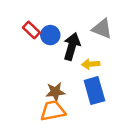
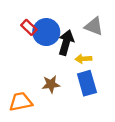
blue circle: (50, 35) -> (46, 32), size x1.5
orange trapezoid: (53, 111) -> (21, 102), moved

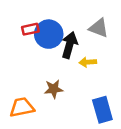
red rectangle: (29, 27) -> (30, 29), turned -56
blue rectangle: (87, 83) -> (102, 110), moved

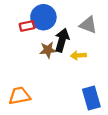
blue circle: (49, 34) -> (43, 17), moved
brown star: (54, 89) -> (48, 50), moved

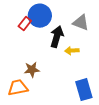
red rectangle: (27, 26) -> (25, 24), turned -40
brown star: (48, 50) -> (32, 70), moved

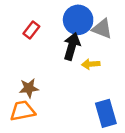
blue circle: (40, 16) -> (78, 20), moved
brown star: (32, 70) -> (29, 88), moved

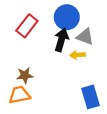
gray triangle: (102, 29) -> (85, 37), moved
red rectangle: (31, 30) -> (27, 26), size x1.5

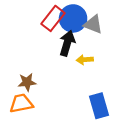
red rectangle: (27, 26) -> (53, 18), moved
gray triangle: (85, 37) -> (93, 24), moved

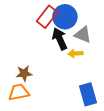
gray triangle: (93, 24) -> (83, 35), moved
black arrow: (67, 43) -> (60, 39), turned -40

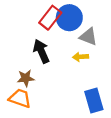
black arrow: (60, 39) -> (41, 51), moved
orange trapezoid: (19, 92) -> (20, 98), turned 30

